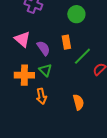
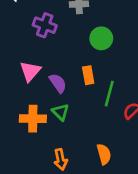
pink triangle: (22, 39) -> (30, 71), turned 30
green line: (82, 56) -> (109, 94), turned -30
orange arrow: (41, 96) -> (60, 159), moved

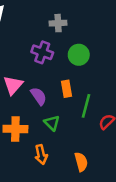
purple cross: (45, 25) -> (42, 52), moved
green triangle: (60, 112) -> (52, 123), moved
orange arrow: (60, 159) -> (41, 155), moved

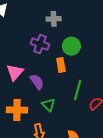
orange rectangle: (67, 89) -> (61, 65), moved

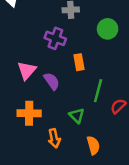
green circle: (71, 46) -> (108, 29), moved
green triangle: (48, 105) -> (77, 116), moved

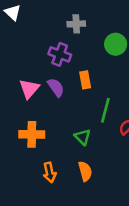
purple semicircle: (52, 81) -> (56, 87), moved
orange arrow: (54, 138) -> (50, 173), moved
orange semicircle: (93, 145) -> (85, 171), moved

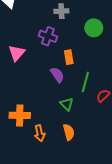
purple semicircle: (56, 87) -> (57, 75), moved
pink triangle: (29, 89) -> (17, 53), moved
orange cross: (32, 134) -> (20, 115), moved

